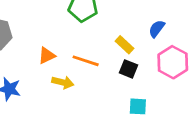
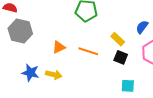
yellow arrow: (63, 82) -> (54, 75), moved

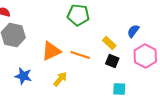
orange triangle: (59, 47) -> (51, 51), size x1.5
yellow arrow: (54, 75) -> (60, 79), moved, turned -63

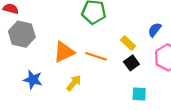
black square: (112, 61) -> (131, 63), turned 32

